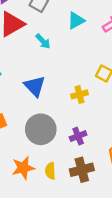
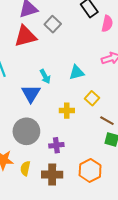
cyan triangle: (76, 20) -> (77, 72), moved
cyan arrow: (43, 41) -> (45, 76), moved

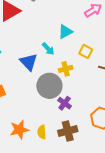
cyan arrow: (45, 76) -> (48, 49), moved
gray circle: (26, 131) -> (49, 86), moved
purple cross: (56, 145) -> (65, 103), turned -32

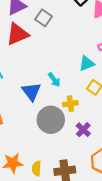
cyan triangle: (65, 32) -> (87, 64), moved
purple cross: (65, 103) -> (83, 130), moved

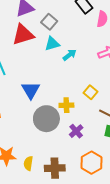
cyan triangle: (87, 64) -> (52, 44), moved
cyan arrow: (54, 80) -> (70, 55), moved, turned -96

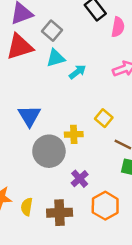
purple cross: (76, 131) -> (80, 179), moved

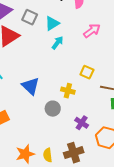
cyan triangle: (56, 58) -> (52, 23), moved
yellow cross: (74, 134) -> (68, 91), turned 32
gray circle: (49, 151) -> (53, 109), size x0.6

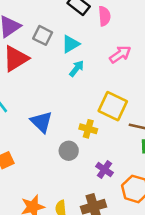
yellow square: (87, 72) -> (113, 106), size x1.6

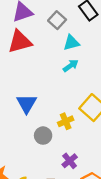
gray square: (43, 35) -> (57, 20), moved
yellow cross: (88, 129) -> (66, 121), turned 35

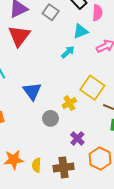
red triangle: (20, 42) -> (19, 36), turned -30
cyan triangle: (71, 43) -> (81, 31), moved

